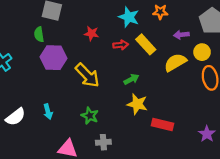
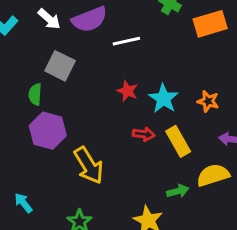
red star: (91, 33) -> (127, 91), moved
green arrow: (131, 79) -> (178, 191), moved
cyan arrow: (48, 112) -> (23, 203), turned 144

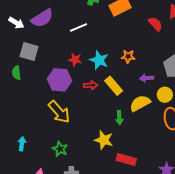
white line: (126, 41) -> (78, 27), moved
purple hexagon: (48, 131) -> (60, 80), moved
green arrow: (178, 191) -> (119, 118), turned 112
cyan arrow: (23, 203) -> (22, 144), turned 56

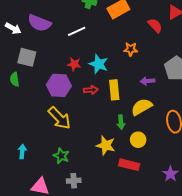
purple semicircle: (42, 18) -> (39, 23), turned 55
orange star: (128, 56) -> (131, 49), moved
yellow rectangle: (114, 86) -> (114, 90), turned 36
yellow circle: (165, 95) -> (138, 140), moved

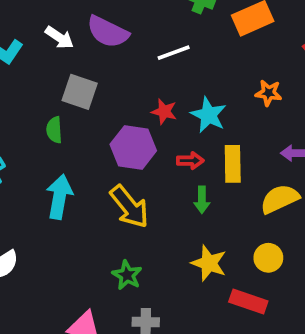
green arrow: (121, 122) -> (202, 200), moved
cyan arrow: (22, 152) -> (59, 197), moved, size x1.6

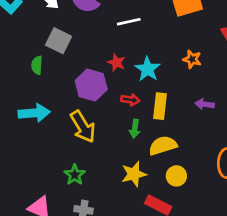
cyan arrow: (59, 197) -> (34, 113), turned 68
yellow semicircle: (280, 199) -> (163, 145), moved
yellow star: (209, 263) -> (134, 174), turned 30

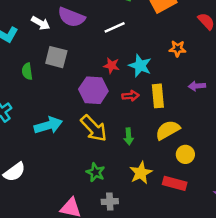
green semicircle: (37, 65) -> (27, 71), moved
green arrow: (135, 129) -> (129, 136), moved
yellow star: (134, 174) -> (141, 173), moved

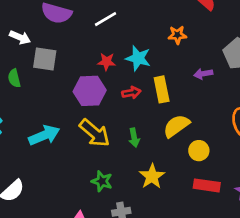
white arrow: (41, 23) -> (20, 37), moved
red rectangle: (175, 183) -> (207, 185), moved

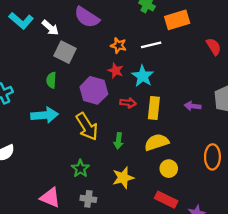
white line: (105, 19) -> (151, 45), moved
orange star: (177, 35) -> (118, 45), moved
green semicircle: (14, 78) -> (51, 80), moved

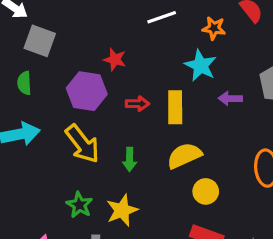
orange star: (118, 45) -> (214, 28), moved
cyan star: (143, 76) -> (200, 66), moved
yellow star: (123, 178) -> (122, 210), moved

